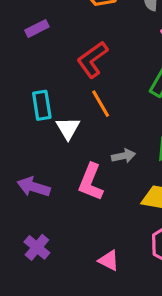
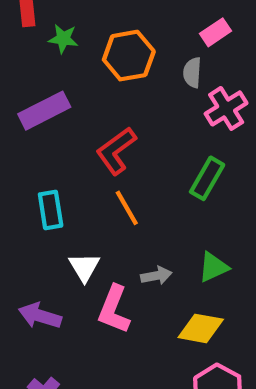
purple rectangle: (37, 29) -> (44, 111), size x1.6
white triangle: (68, 128) -> (84, 267), moved

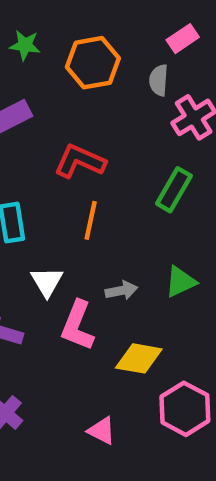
red L-shape: (116, 151) -> (80, 161), turned 60
orange line: (127, 208) -> (91, 220), turned 42
yellow diamond: (201, 328) -> (139, 358), moved

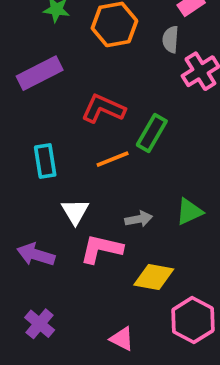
green rectangle: (174, 190) -> (152, 133), moved
orange line: (91, 220) -> (113, 159), turned 56
pink L-shape: (78, 326) -> (101, 249), turned 81

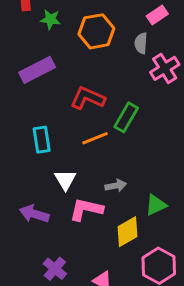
green triangle: (189, 212) -> (156, 205), moved
yellow diamond: (154, 277) -> (128, 232), turned -40
purple cross: (40, 324) -> (55, 269), moved

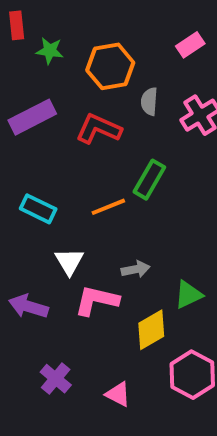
gray semicircle: (141, 43) -> (149, 101), moved
red L-shape: (88, 98) -> (99, 129), moved
cyan rectangle: (42, 140) -> (38, 209), turned -55

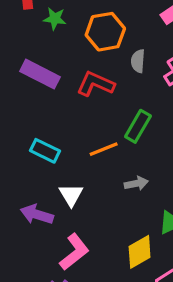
purple rectangle: (32, 117) -> (40, 74), turned 54
gray arrow: (136, 269) -> (136, 183), moved
pink L-shape: (97, 301) -> (74, 252), moved, turned 129
purple arrow: (28, 306) -> (37, 214), moved

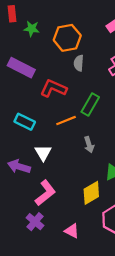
gray semicircle: (138, 61) -> (79, 63), moved
red L-shape: (96, 84) -> (53, 88), moved
gray arrow: (136, 183) -> (89, 145), turned 84

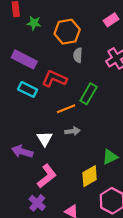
cyan rectangle: (25, 122) -> (28, 89), moved
gray arrow: (89, 145) -> (72, 131), moved, turned -80

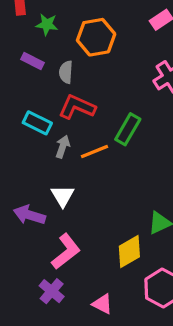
gray semicircle: (78, 55) -> (66, 72), moved
purple rectangle: (24, 59) -> (33, 61), moved, size x0.6
gray arrow: (72, 131) -> (63, 147), moved, turned -64

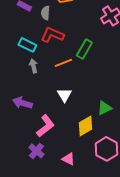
gray arrow: (63, 147) -> (33, 66), moved, turned -32
white triangle: (63, 196) -> (64, 95), moved

